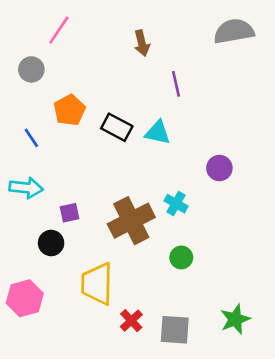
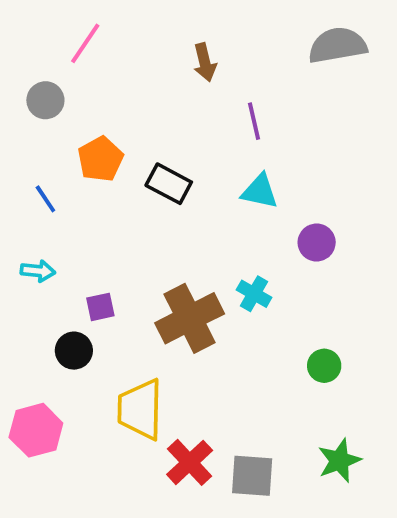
cyan triangle: (158, 133) -> (260, 191), moved
cyan arrow: (26, 188) -> (38, 271), size x0.7
green circle: (181, 257) -> (324, 366), moved
red cross: (131, 321) -> (190, 462), size x1.4

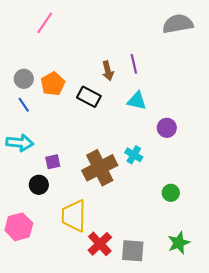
brown arrow: (205, 62) -> (108, 71), moved
gray circle: (45, 100) -> (24, 79), moved
cyan arrow: (38, 271) -> (20, 143), size x1.5

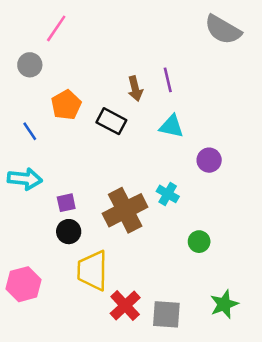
gray semicircle: (178, 24) -> (223, 30), turned -140
gray circle: (24, 79) -> (30, 65), moved
black circle: (39, 185) -> (69, 232), moved
green circle: (171, 193) -> (199, 242), moved

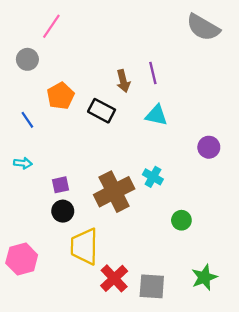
purple circle: (209, 160) -> (209, 147), moved
cyan arrow: (25, 179) -> (23, 163), size x0.6

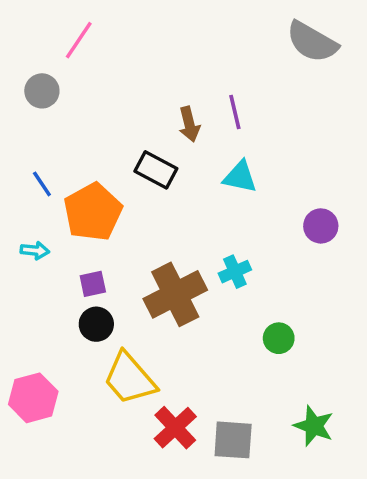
orange pentagon: (60, 96) -> (93, 212), moved, size x1.4
cyan cross: (153, 177) -> (235, 272), turned 36
yellow trapezoid: (84, 246) -> (130, 379), turned -42
green star: (204, 277) -> (314, 426), turned -30

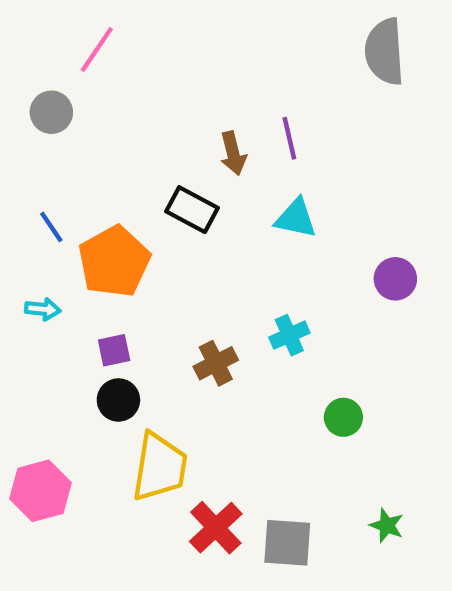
gray semicircle: (312, 42) -> (385, 52), turned 56
brown cross: (175, 294) -> (216, 363), size x0.6
yellow trapezoid: (130, 379) -> (160, 467), turned -130
green star: (314, 426) -> (387, 525), size x0.7

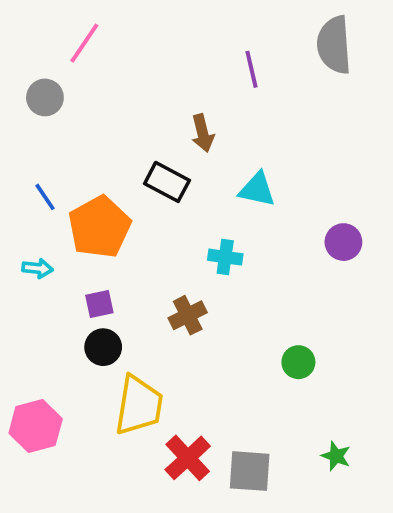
purple line: (289, 138) -> (251, 69), moved
cyan cross: (289, 335) -> (225, 257), moved, turned 32

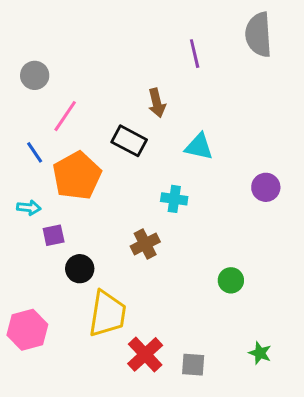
pink line: (84, 43) -> (65, 116), moved
purple square: (99, 304) -> (54, 235), moved
gray square: (250, 471) -> (193, 365), size x0.7

